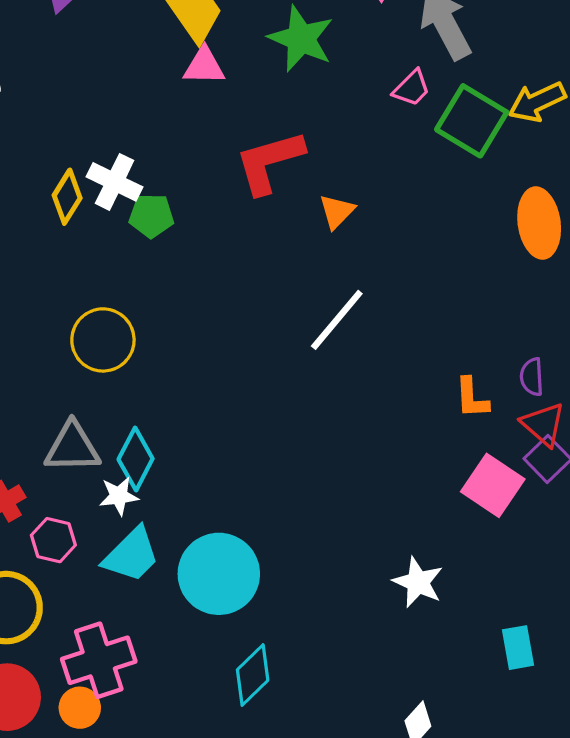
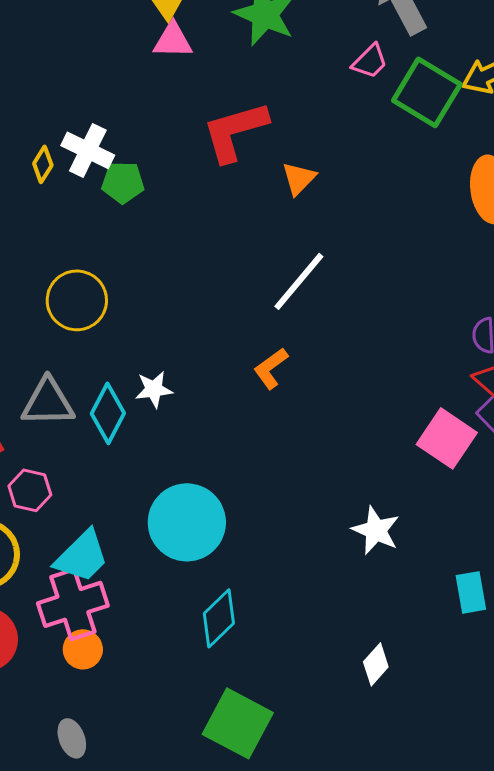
yellow diamond: (67, 197) -> (43, 164), size x0.7
orange L-shape: (472, 398) -> (271, 368), moved, turned 57
white star: (119, 496) -> (154, 389), moved
cyan trapezoid: (131, 555) -> (82, 556), moved
orange circle: (80, 708) -> (83, 649), moved

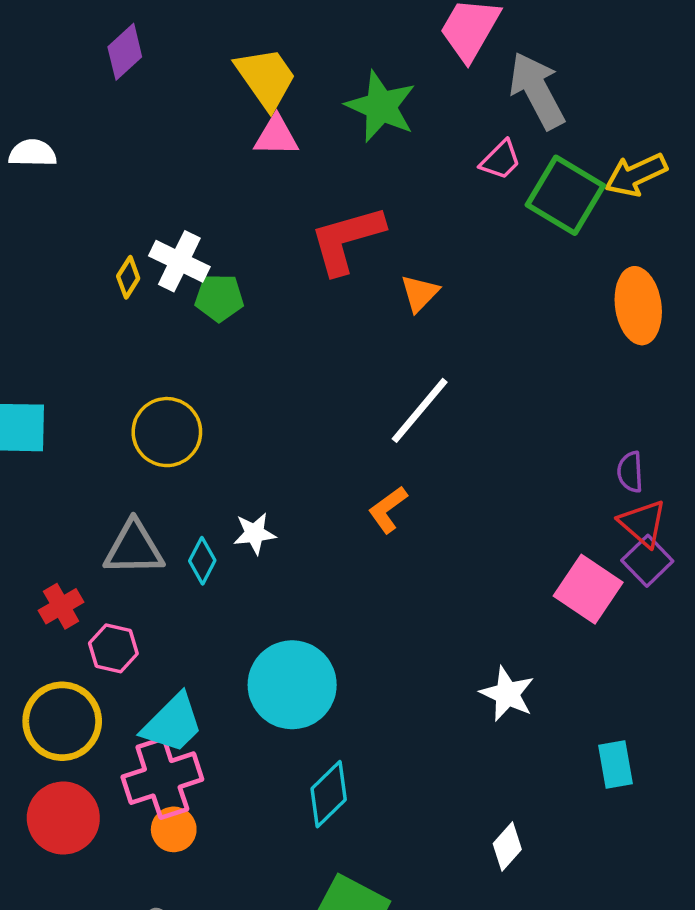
cyan diamond: (108, 413) -> (202, 561), size x0.7

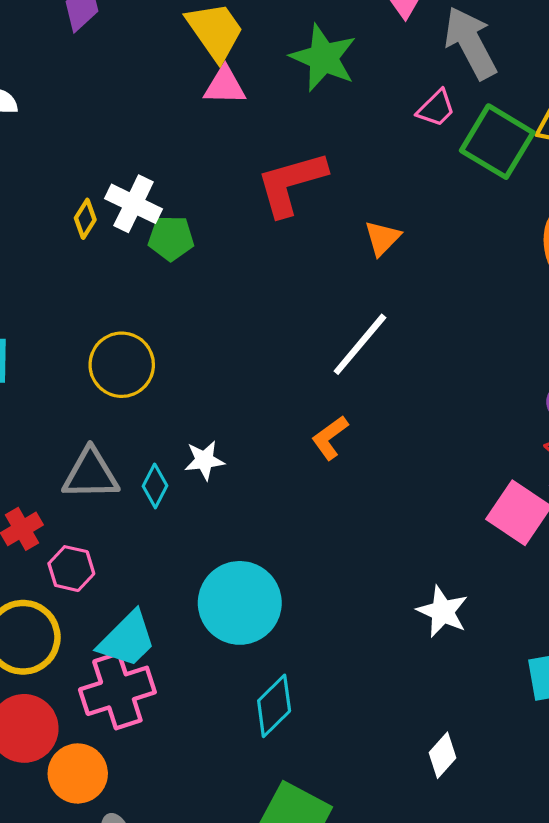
orange triangle: (420, 293) -> (382, 238), moved
orange circle: (174, 829) -> (78, 773), moved, size x1.4

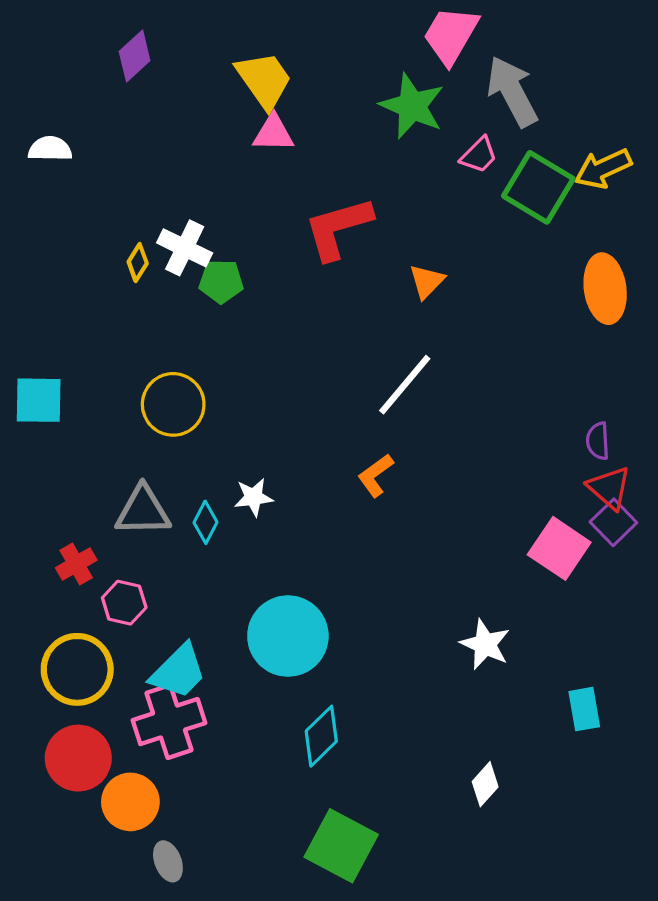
green star: (323, 58) -> (412, 106), moved

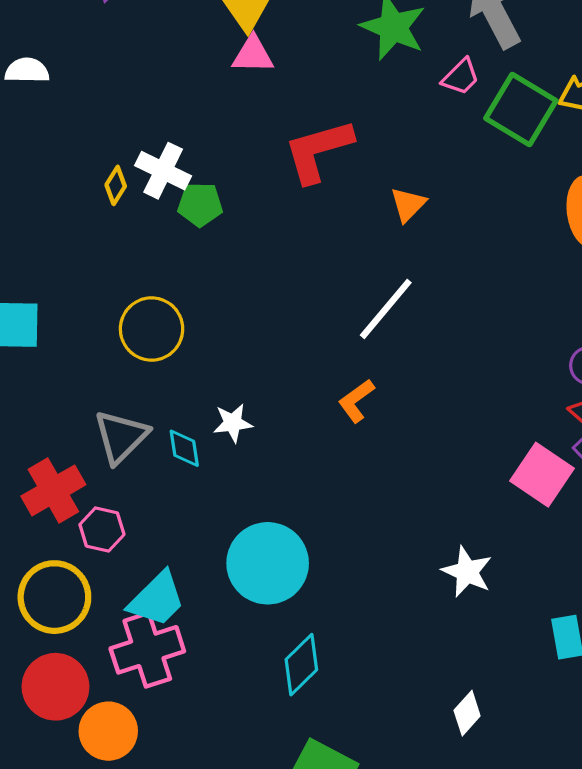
gray triangle: (143, 511) -> (121, 437), turned -44
cyan diamond: (206, 522) -> (184, 448), turned -36
red cross: (76, 564) -> (53, 490), size x1.5

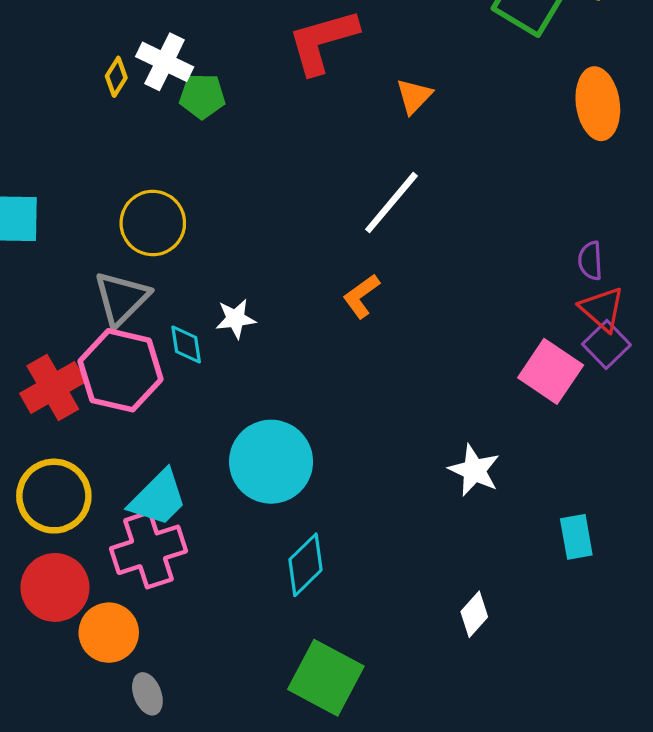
gray triangle: (121, 437) -> (122, 298), moved
pink hexagon: (102, 530) -> (121, 370), moved, size x1.8

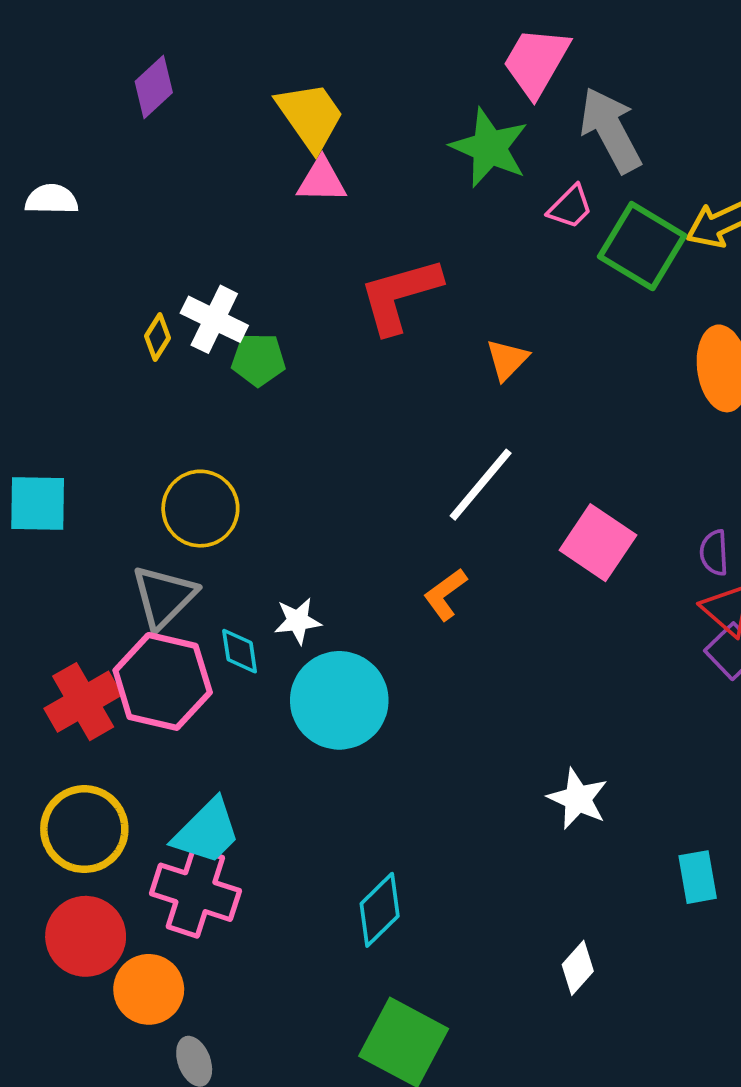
pink square: (551, 371) -> (598, 543), moved
cyan circle: (271, 462) -> (339, 700), moved
pink cross: (148, 550) -> (195, 892), turned 36

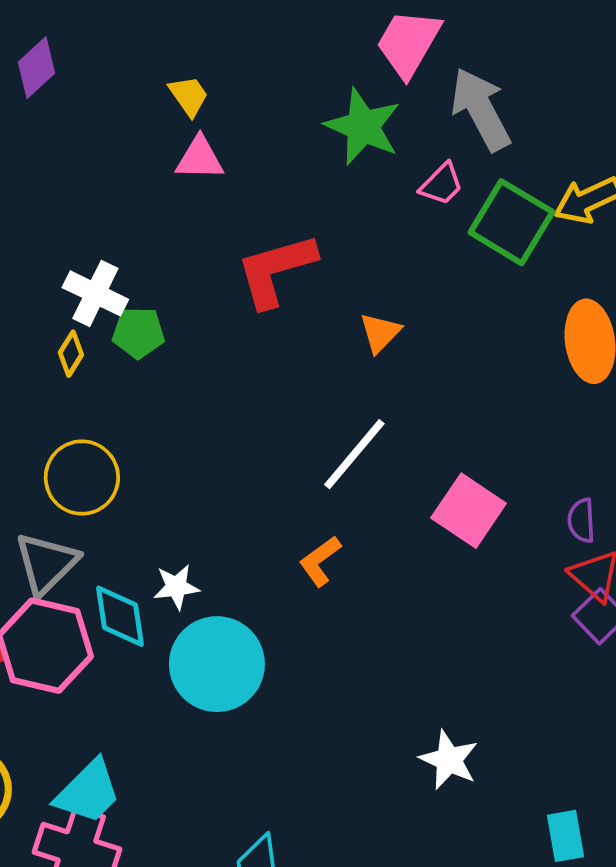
yellow trapezoid: (310, 116) -> (189, 96), size x0.6
yellow diamond: (158, 337) -> (71, 354), moved
cyan diamond: (240, 651) -> (120, 616), size x1.4

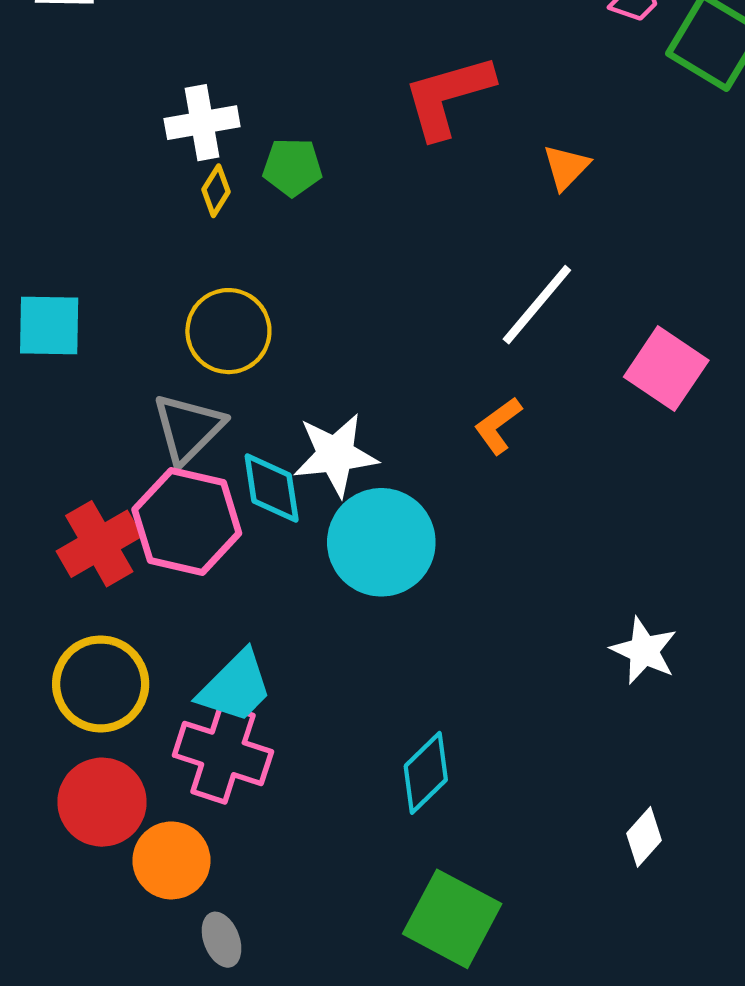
white cross: (95, 293) -> (202, 123), moved, turned -36
white star: (176, 587) -> (335, 455), size x1.6

